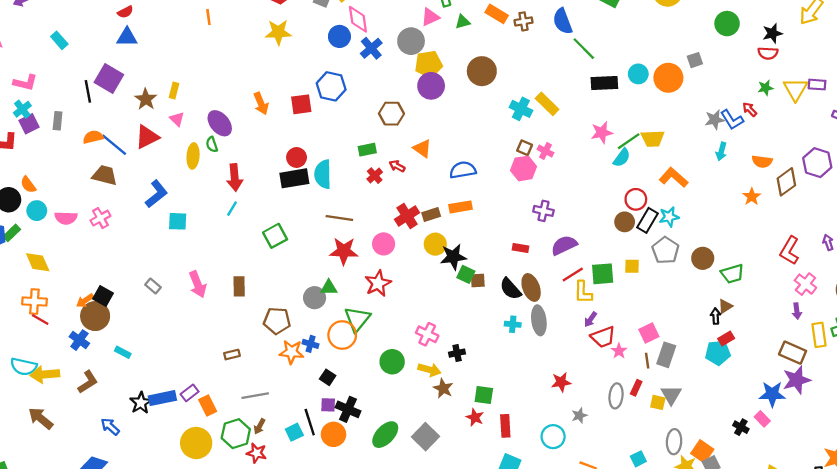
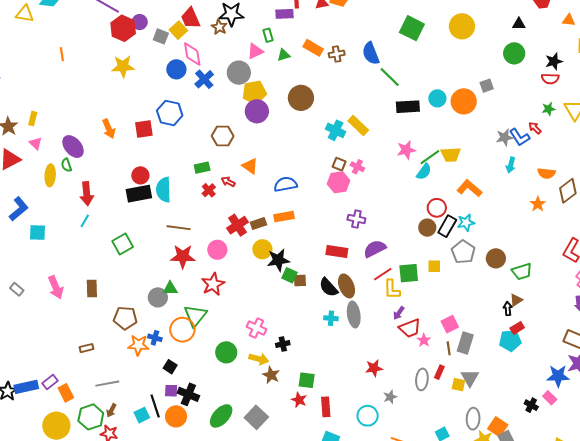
red rectangle: (521, 248) -> (337, 252), size x1.5

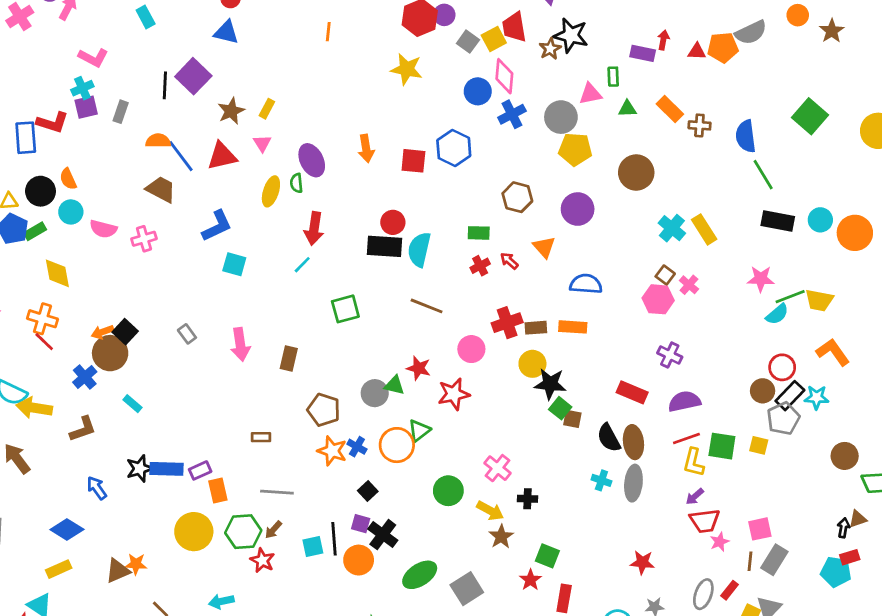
purple circle: (257, 111) -> (578, 209), moved
gray pentagon: (463, 252) -> (783, 418), moved
red star: (183, 256) -> (419, 368), moved, size x0.7
green triangle: (195, 316) -> (419, 431), size x0.7

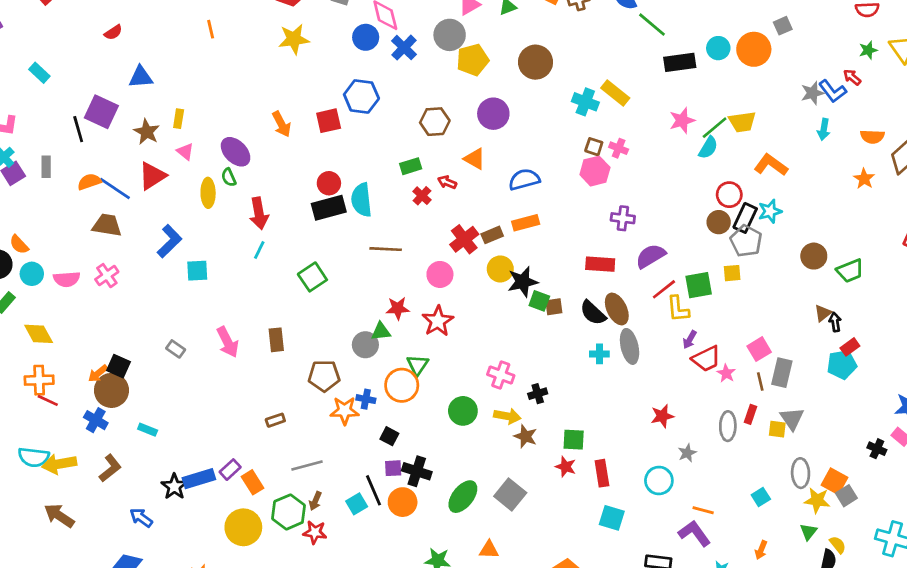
blue triangle: (226, 32) -> (141, 77), moved
brown triangle: (858, 519) -> (823, 313), moved

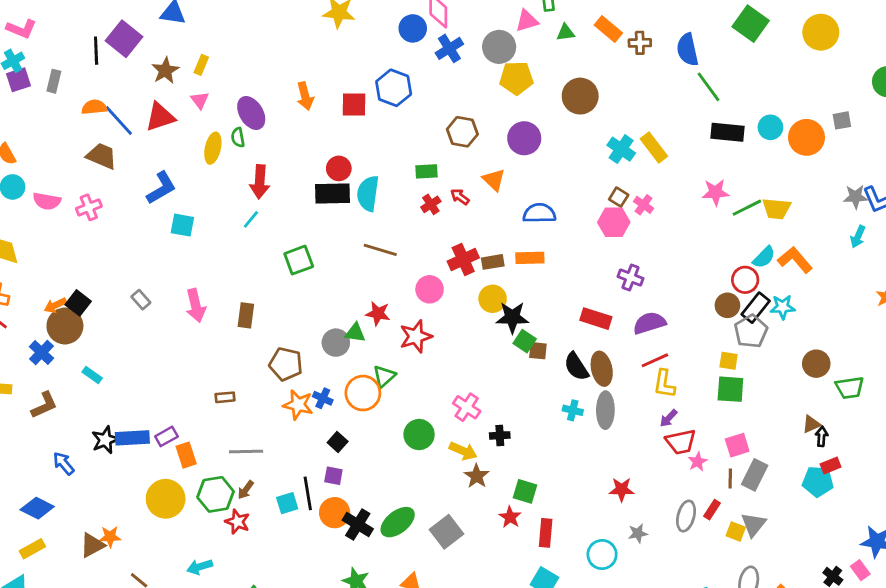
cyan semicircle: (708, 148) -> (764, 257), moved
green square: (699, 285) -> (730, 389), moved
black cross: (417, 471) -> (358, 524), moved

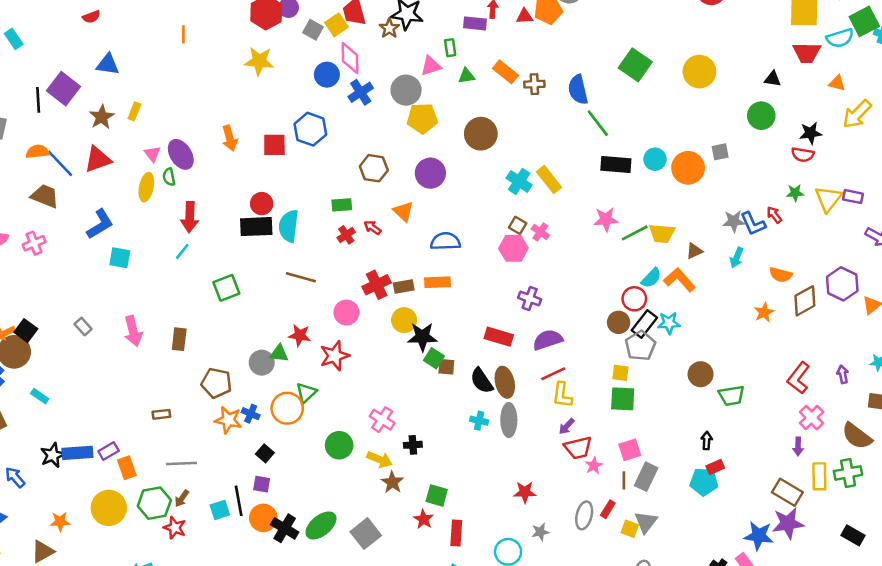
pink triangle: (200, 100) -> (152, 154), moved
brown triangle: (811, 424) -> (694, 251), moved
orange star: (110, 537) -> (60, 522), moved

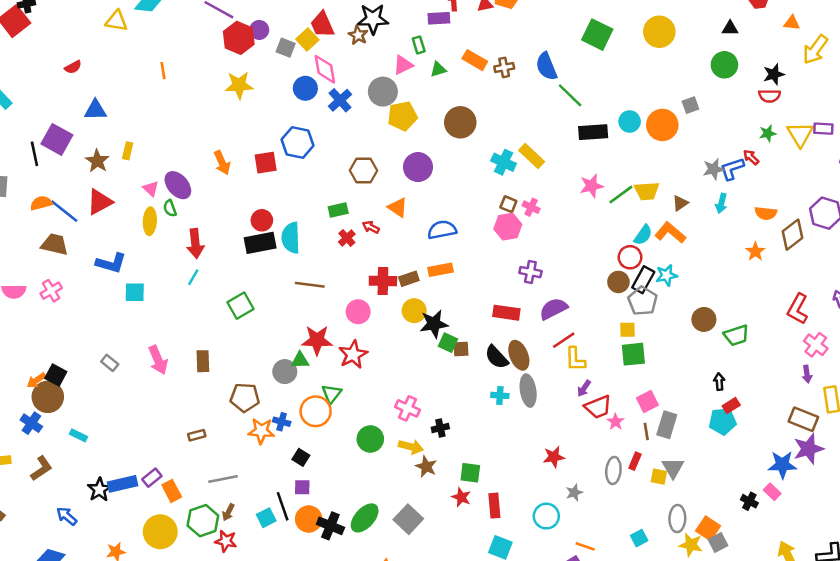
blue L-shape: (100, 224) -> (111, 263), turned 56
blue L-shape: (753, 224) -> (732, 169), turned 105
red cross: (377, 285) -> (383, 281), turned 35
red star: (300, 335) -> (317, 340), size x1.4

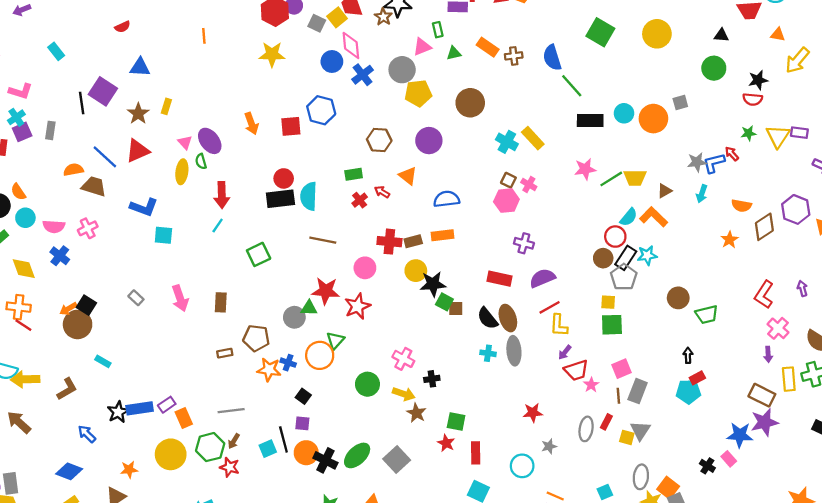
orange semicircle: (41, 203) -> (73, 170), moved
blue cross: (31, 423) -> (60, 256), moved
brown rectangle: (197, 435) -> (225, 353), moved

